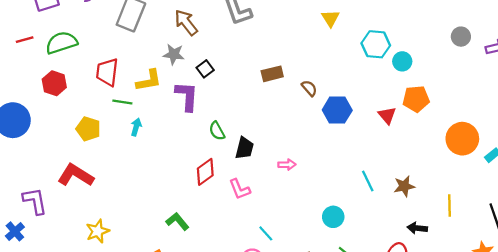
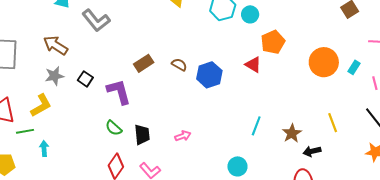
purple L-shape: (187, 96) -> (119, 92), moved
cyan line: (368, 181) -> (256, 126), turned 66
brown star: (404, 186) -> (292, 133), moved

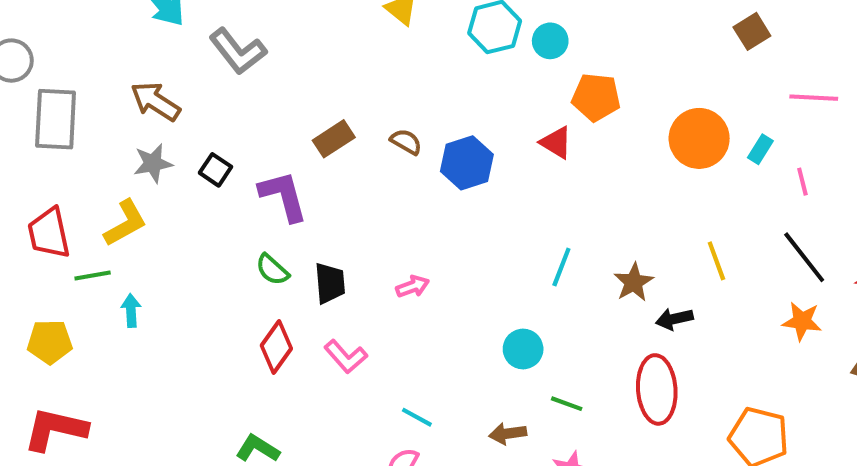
orange pentagon: (273, 42) -> (596, 97), turned 30

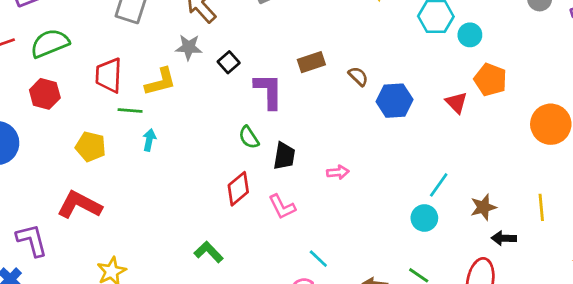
cyan circle: (523, 349) -> (424, 218), moved

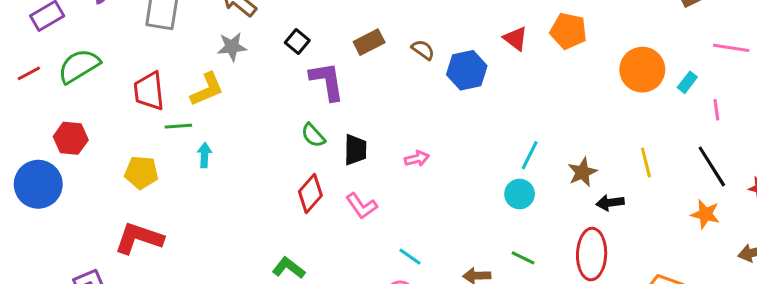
black square: (229, 62) -> (297, 42), moved
red hexagon: (45, 94) -> (71, 138), moved
red triangle: (456, 103) -> (515, 39), moved

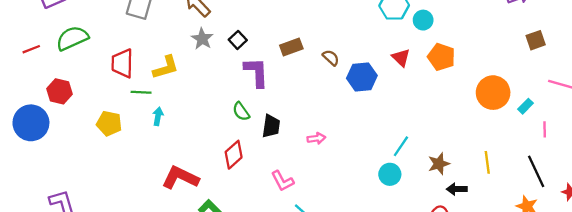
gray star: (232, 47) -> (202, 39), moved, turned 30
red line: (29, 73) -> (31, 49), moved
pink L-shape: (361, 206) -> (282, 181), moved
red L-shape: (139, 238) -> (180, 178), moved

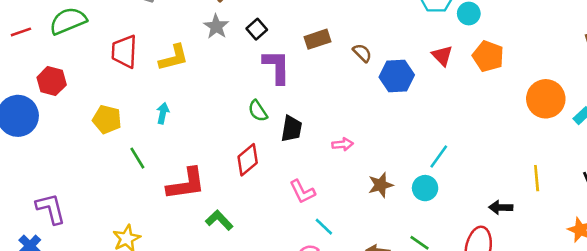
green line: (141, 92) -> (137, 158), moved, turned 54
brown star: (439, 164) -> (381, 185), moved
red L-shape: (180, 178) -> (186, 184), turned 144

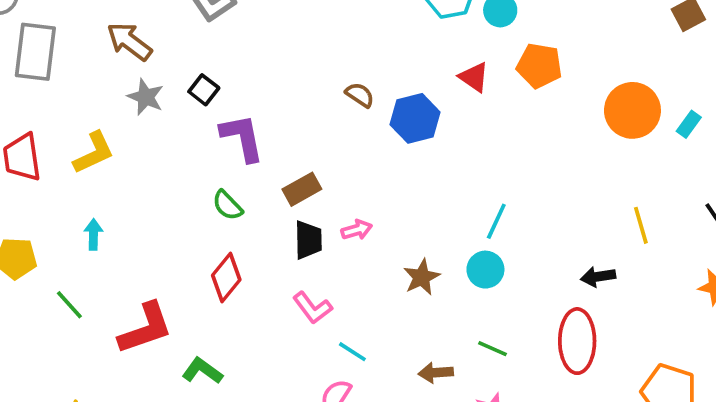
brown rectangle: (318, 39) -> (302, 189), moved
black trapezoid: (292, 129) -> (308, 240), moved

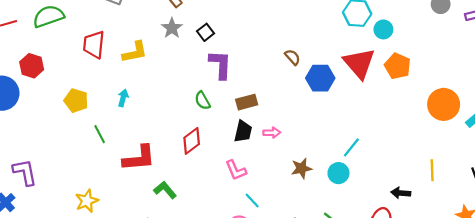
red triangle: (474, 77) -> (359, 63), size x1.8

